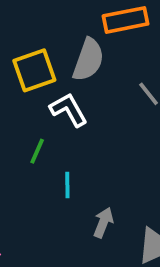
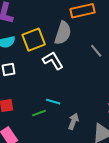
green line: (37, 151) -> (39, 113), moved, turned 48
cyan line: (67, 185) -> (53, 102), turned -72

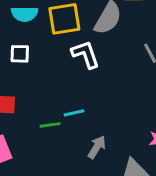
cyan line: (53, 102) -> (74, 113), turned -40

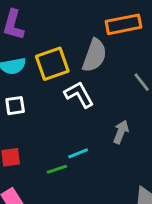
gray arrow: (97, 147) -> (121, 132), moved

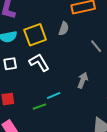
gray semicircle: (94, 55) -> (64, 29), size x0.6
white L-shape: (79, 95) -> (39, 63), moved

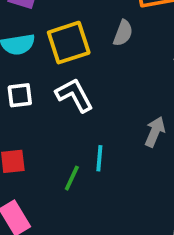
cyan line: (54, 96) -> (99, 158), turned -64
green line: (39, 107) -> (72, 178), turned -48

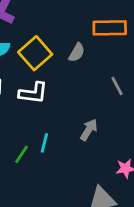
yellow square: (69, 43) -> (35, 53), turned -32
white L-shape: (74, 95) -> (33, 93), turned 116

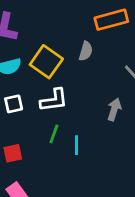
gray arrow: (89, 130) -> (114, 109), moved
green line: (22, 154) -> (54, 134), moved

